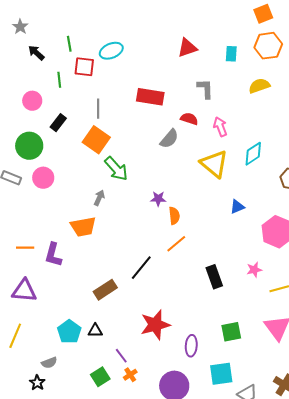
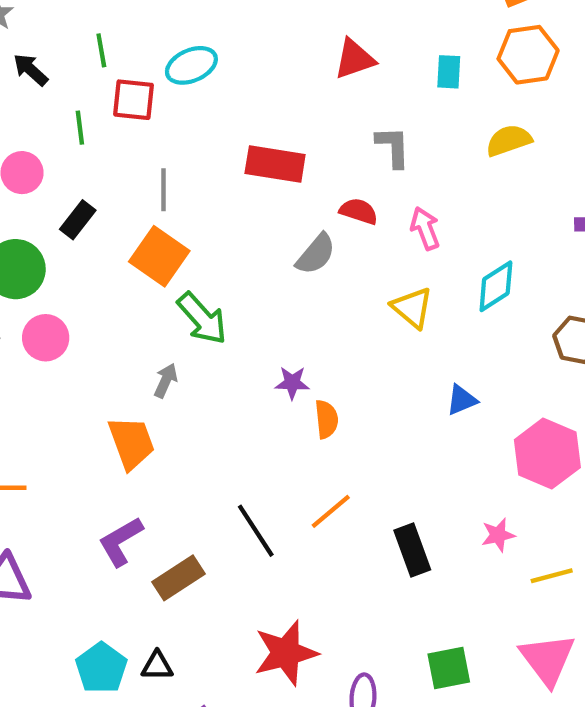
yellow triangle: (214, 164) -> (412, 308), size x0.7
orange trapezoid: (83, 227) -> (131, 443), turned -100
orange line: (176, 244) -> (331, 511), moved
purple L-shape: (53, 255) -> (121, 541), moved, turned 45
black line: (141, 268) -> (256, 531), turned -72

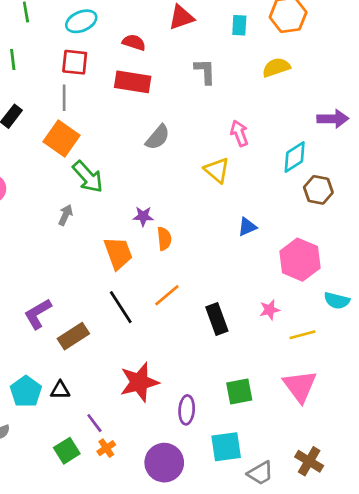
red square: (134, 100) -> (75, 62), moved
red semicircle: (359, 211) -> (134, 42), moved
pink arrow: (425, 228) -> (239, 133), moved
cyan diamond: (496, 286) -> (295, 157), moved
orange trapezoid: (131, 443) -> (118, 253), moved

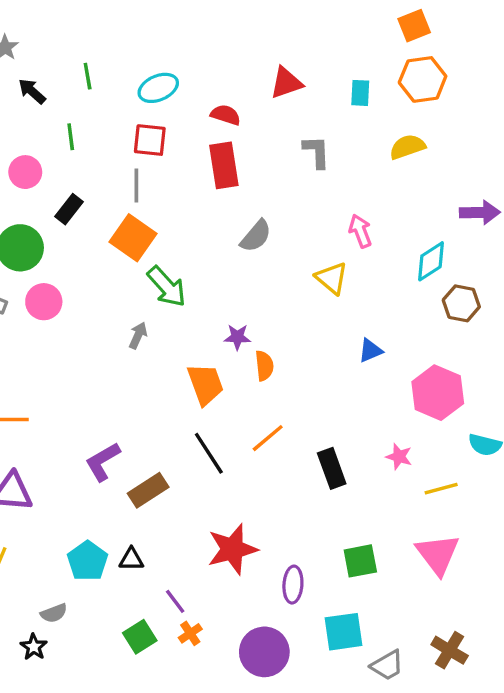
red rectangle: (133, 82) -> (224, 165), turned 72
pink star: (270, 310) -> (399, 457), turned 30

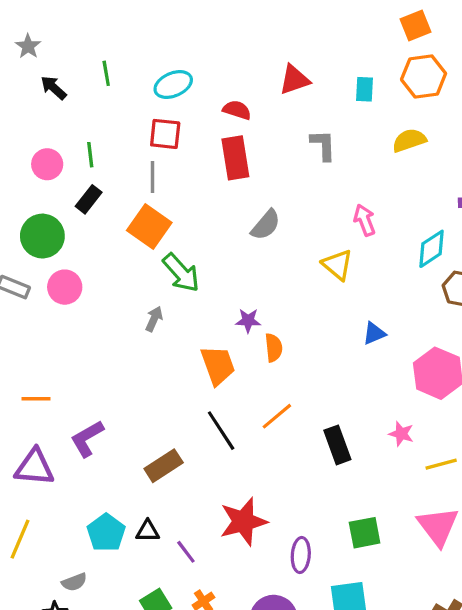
green line: (71, 137) -> (90, 155), moved
purple L-shape: (103, 462) -> (87, 439), moved
purple line: (175, 601) -> (186, 552), moved

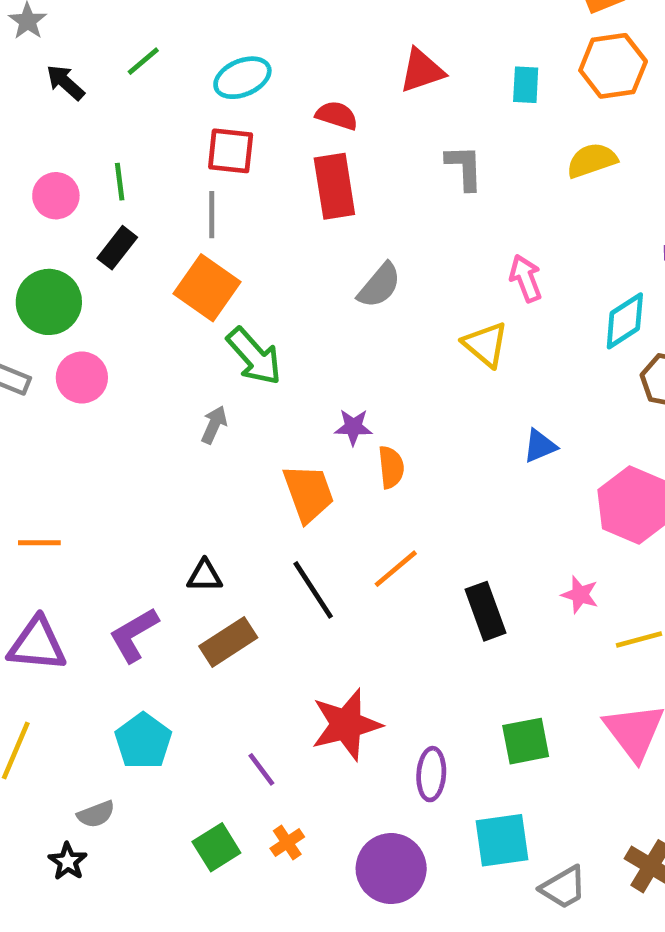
green line: (106, 73) -> (143, 61), turned 60
purple L-shape: (87, 439) -> (134, 635), moved
black triangle: (148, 531) -> (205, 576), moved

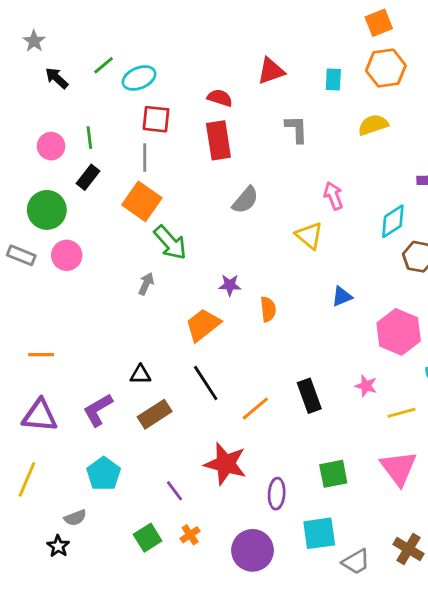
cyan ellipse: (242, 78) -> (139, 78), moved
orange semicircle: (391, 467) -> (268, 309), moved
orange trapezoid: (308, 493) -> (203, 325), turned -108
orange line: (396, 569) -> (255, 409), moved
red star: (346, 725) -> (226, 464), turned 30

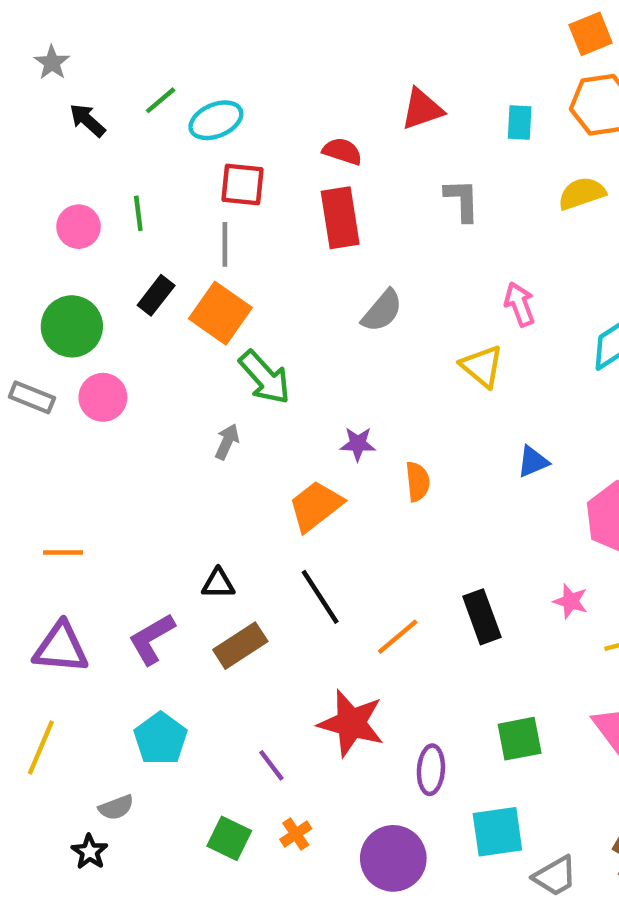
black rectangle: (88, 177) -> (156, 295), moved
green square: (148, 538) -> (229, 838), turned -32

